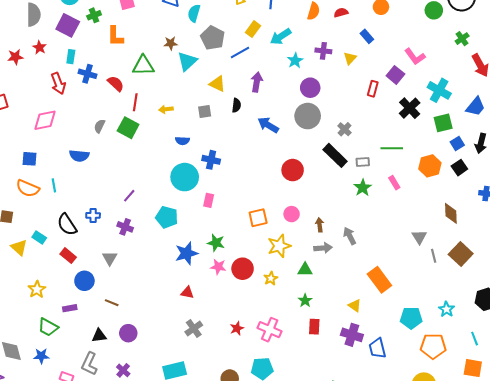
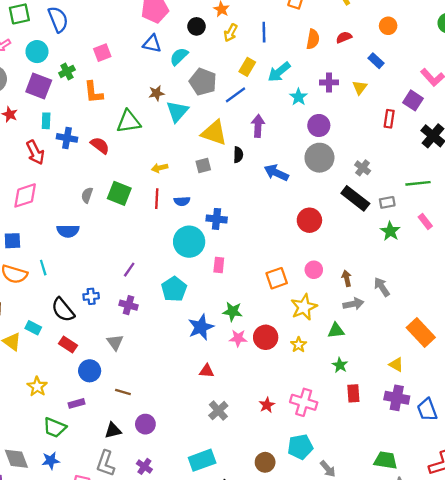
cyan semicircle: (194, 13) -> (179, 56), turned 36
yellow triangle: (217, 84) -> (214, 133), size x1.4
red line: (135, 102) -> (157, 199), moved
cyan pentagon: (167, 217) -> (174, 289), turned 30

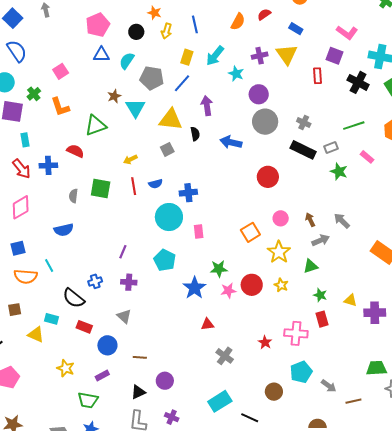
orange semicircle: (313, 39) -> (238, 22), turned 30
yellow triangle: (360, 87) -> (287, 54), size x1.6
blue cross: (67, 138) -> (48, 165), moved
yellow triangle: (396, 365) -> (350, 300), moved
red rectangle: (353, 393) -> (322, 319), moved

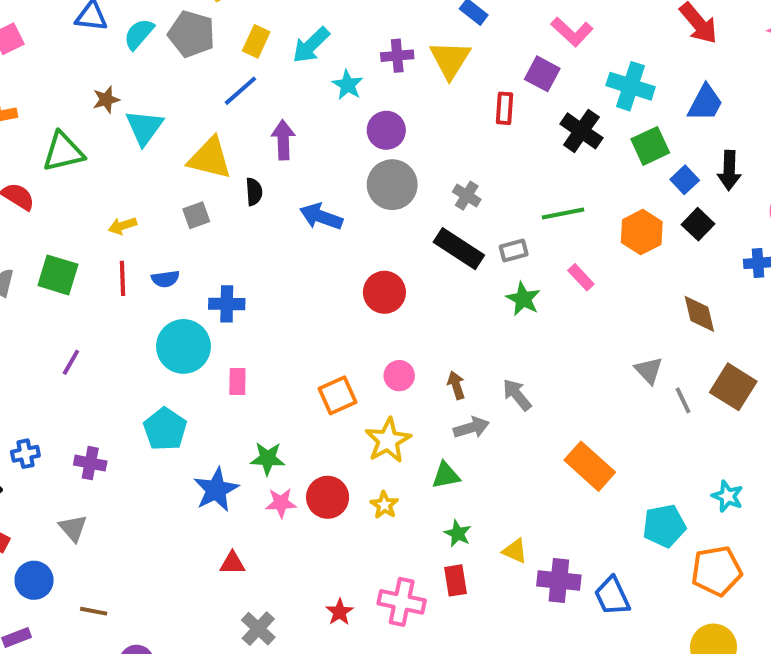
gray pentagon: (152, 78) -> (192, 34), moved
purple line: (123, 252) -> (71, 362), moved

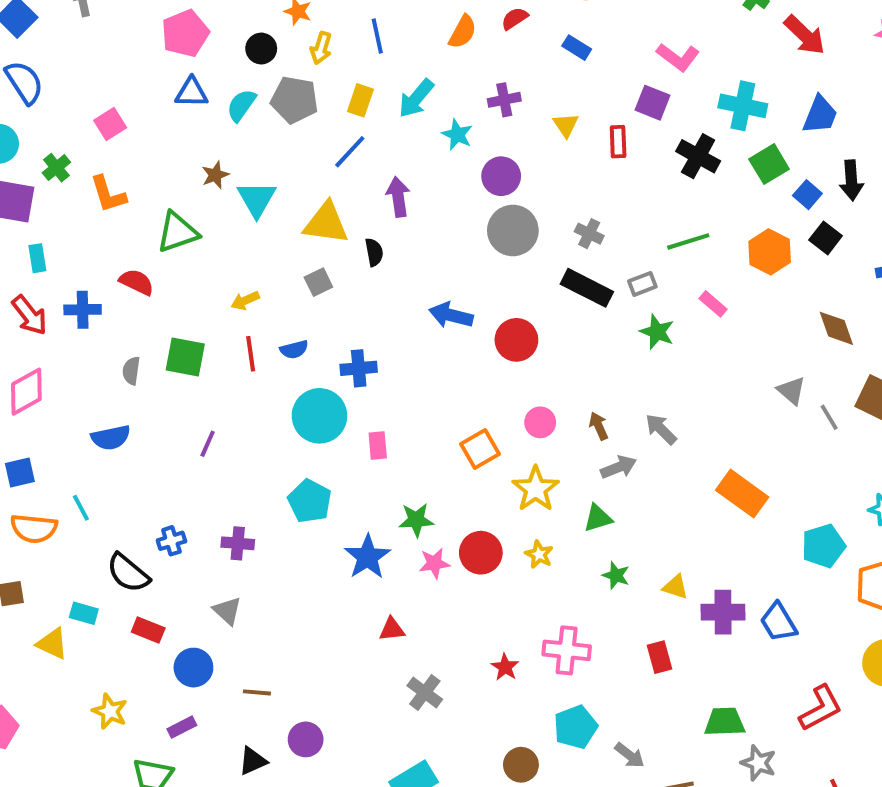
yellow triangle: (450, 60) -> (566, 125), moved, size x0.6
blue arrow: (321, 217) -> (451, 315), moved
red rectangle: (455, 580) -> (659, 657), moved

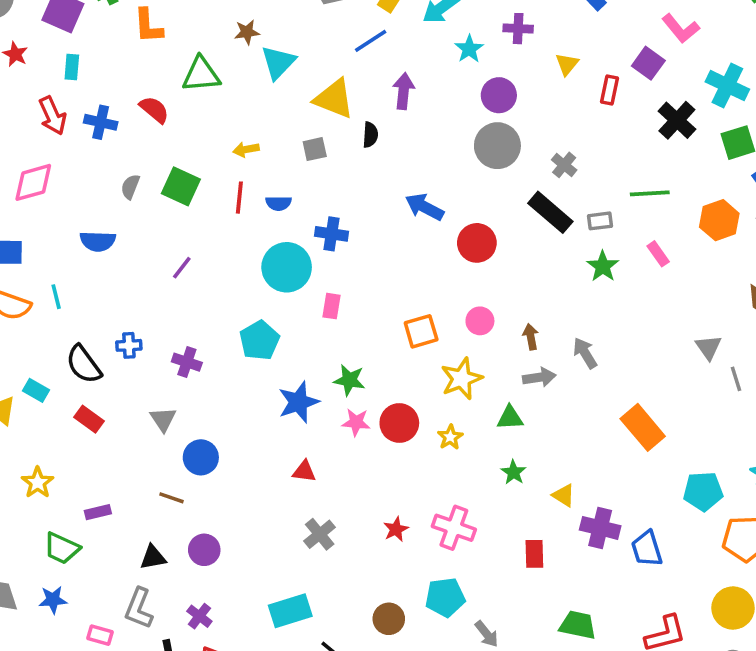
blue circle: (193, 668) -> (201, 457), moved

